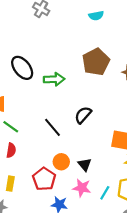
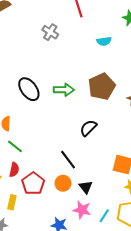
green arrow: (54, 79) -> (64, 90), moved
black semicircle: (83, 115) -> (88, 128), moved
black line: (53, 127) -> (68, 160), moved
red pentagon: (44, 179) -> (33, 183), moved

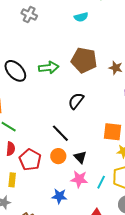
brown pentagon: (102, 87) -> (84, 60), turned -30

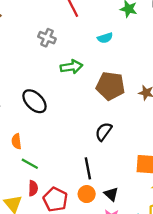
green arrow: (49, 68) -> (71, 67), moved
black line: (60, 133) -> (88, 168), turned 36

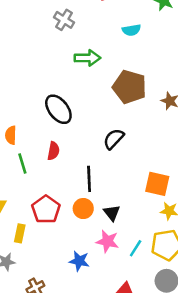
black ellipse: (34, 101) -> (58, 109), moved
green line: (30, 164) -> (22, 163), turned 36
red semicircle: (33, 188) -> (53, 151), moved

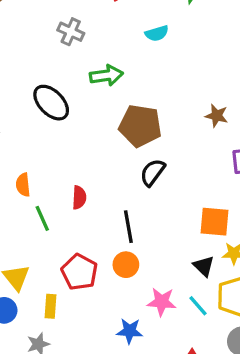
brown pentagon: (129, 87) -> (140, 126), moved
black ellipse: (58, 109) -> (51, 103), moved
black triangle: (112, 213) -> (204, 266), moved
cyan line: (136, 248) -> (198, 306), turned -66

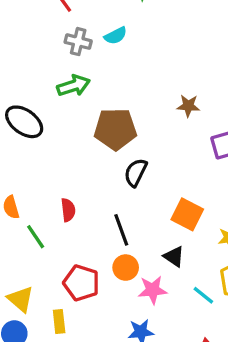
gray cross: (71, 32) -> (78, 42), moved
orange square: (215, 222) -> (187, 214), moved, turned 32
black triangle: (204, 266) -> (174, 257), moved
pink star: (162, 302) -> (153, 290), moved

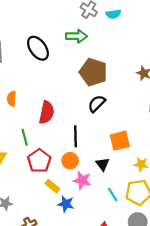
red semicircle: (68, 210) -> (47, 113), size x1.5
orange square: (187, 214) -> (120, 141), turned 30
green line: (36, 237) -> (25, 137), moved
yellow rectangle: (59, 321) -> (52, 186), moved, turned -64

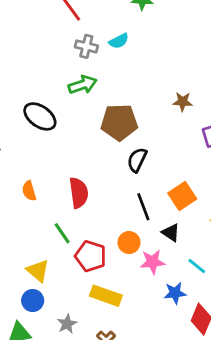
black line: (75, 136) -> (143, 207), moved
yellow rectangle: (52, 186) -> (106, 296), moved, size x1.5
blue star: (66, 204) -> (175, 293), moved

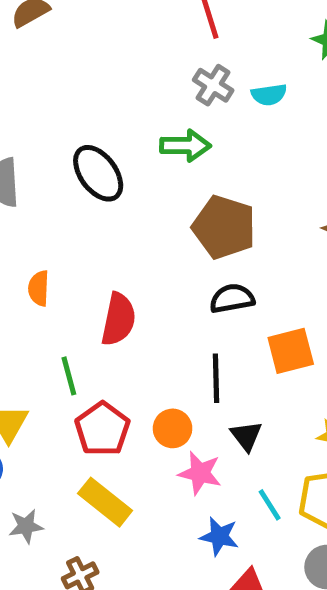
black semicircle: (137, 160) -> (232, 298), turned 35
orange square: (182, 196) -> (291, 351), moved

